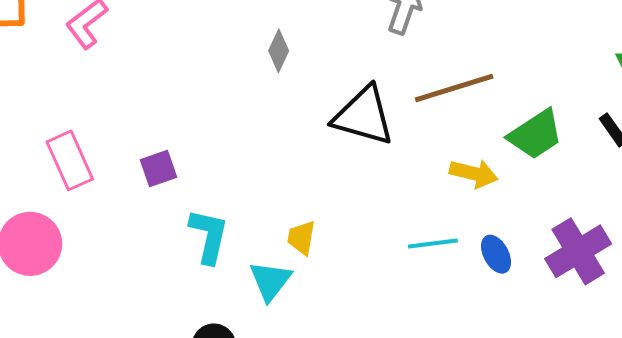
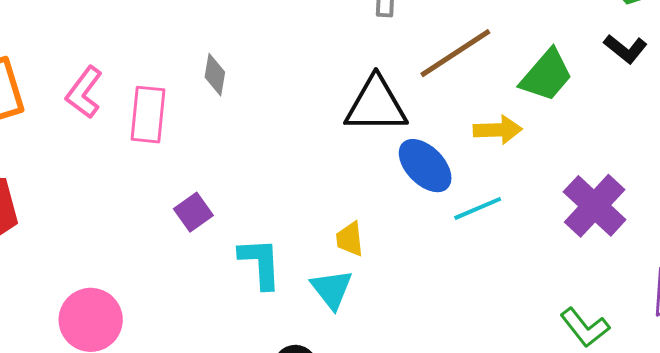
gray diamond: (279, 51) -> (215, 75), moved
pink rectangle: (70, 160) -> (148, 115), moved, turned 46
purple cross: (578, 251) -> (595, 206), moved
blue ellipse: (496, 254) -> (425, 166), moved, size x1.5

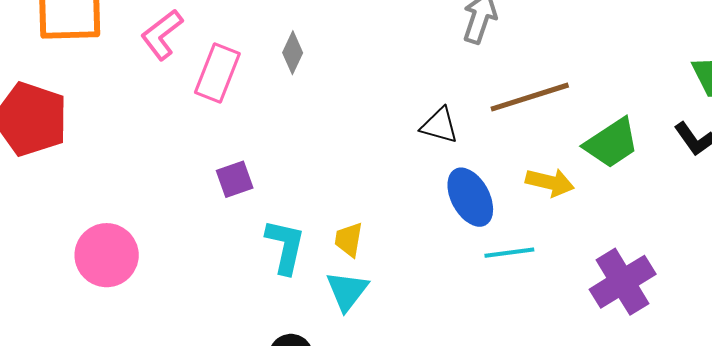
black triangle: (376, 105) -> (439, 125), size x0.6
yellow trapezoid: (350, 239) -> (349, 240), moved

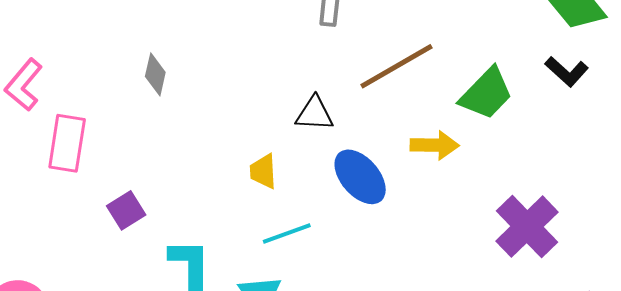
pink rectangle: (217, 73) -> (67, 143), moved
yellow trapezoid: (349, 240) -> (263, 171), moved
cyan line: (509, 253) -> (287, 233), moved

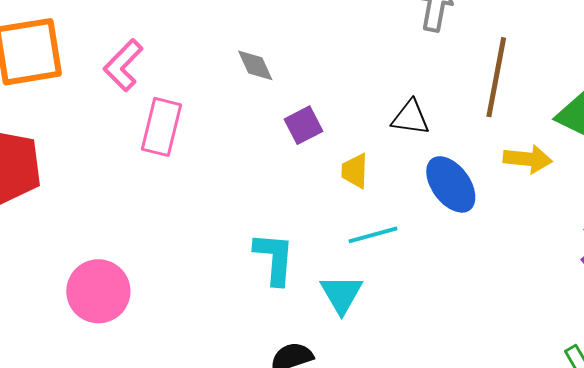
brown line: (397, 66) -> (496, 77), turned -54
gray diamond: (155, 74) -> (255, 65), turned -42
purple square: (126, 210) -> (304, 125), moved

